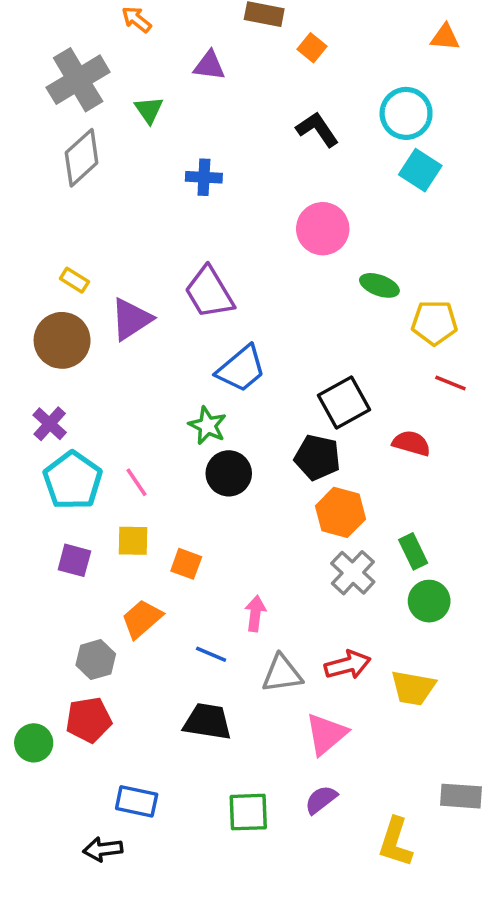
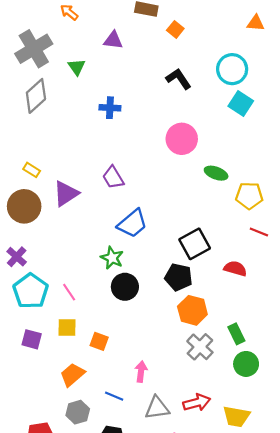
purple trapezoid: (209, 293) -> (113, 177), size x0.7
gray hexagon: (96, 660) -> (78, 412), moved

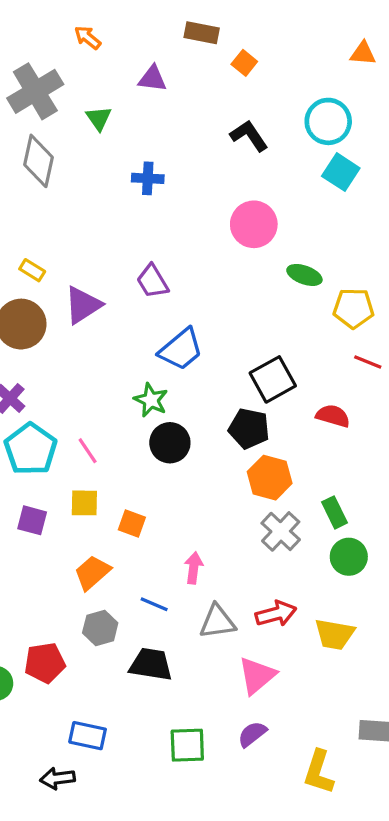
gray diamond: (36, 96) -> (38, 161), turned -36

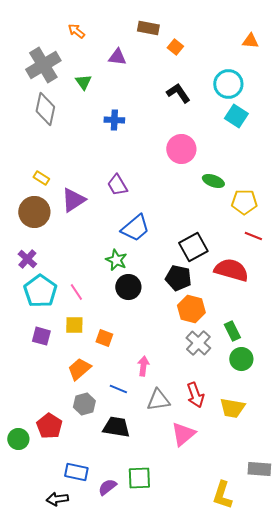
red semicircle: (333, 416) -> (231, 270), size x1.6
red arrow: (276, 614) -> (195, 395), turned 85
red pentagon: (45, 663) -> (49, 426), turned -30
purple semicircle: (252, 734) -> (107, 487), moved

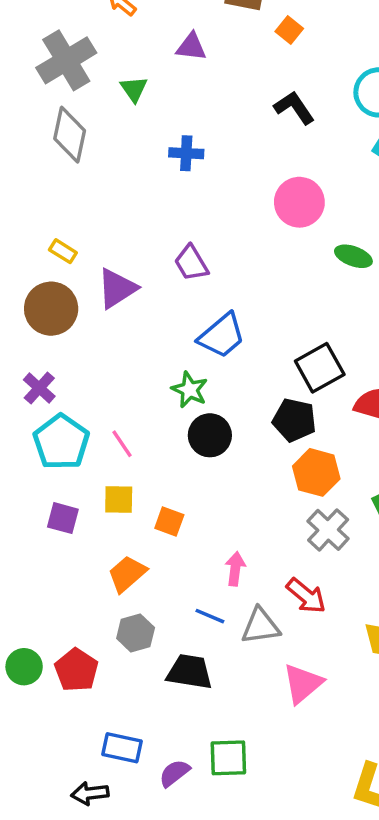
blue line: (118, 389) -> (210, 616), moved
red arrow: (195, 395) -> (306, 596), moved, turned -30
green circle: (18, 439) -> (24, 667), moved

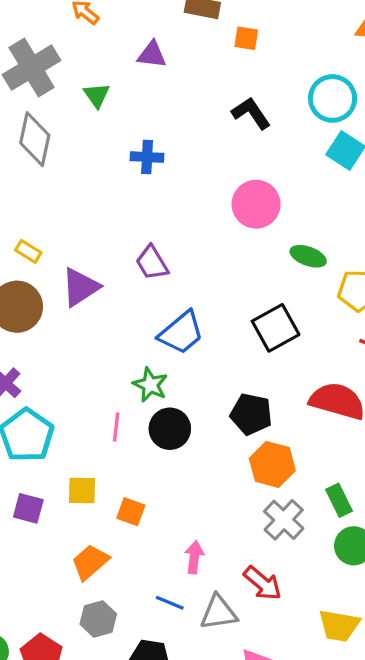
orange square: (289, 30) -> (246, 38), turned -30
black square: (320, 368) -> (276, 328), moved
pink line: (122, 444) -> (116, 427), moved, turned 40

